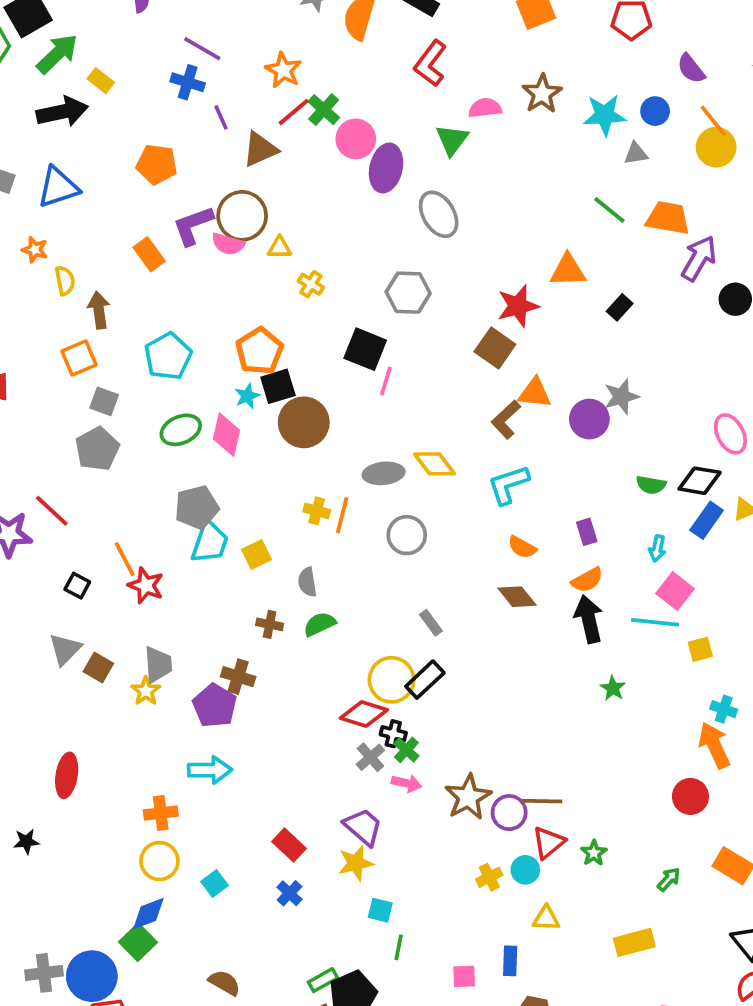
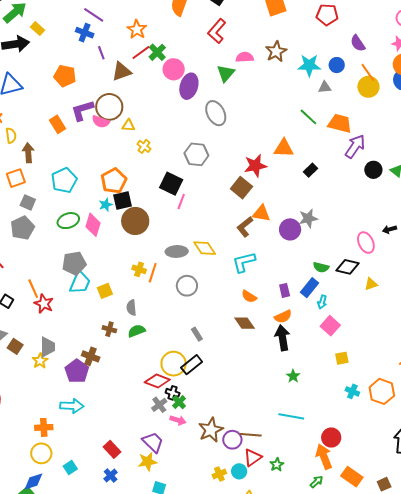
blue rectangle: (707, 520) -> (309, 288), moved
cyan line: (655, 622) -> (291, 416), moved
orange arrow: (714, 745) -> (324, 457), moved

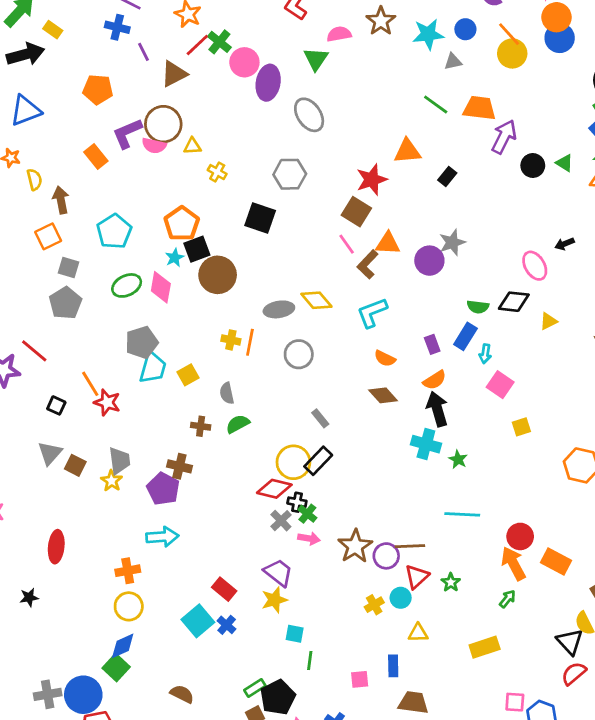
pink line: (181, 202) -> (347, 244), moved, turned -49
cyan cross: (352, 391) -> (426, 444), moved, size x1.5
cyan square: (70, 468) -> (198, 621), moved, size x1.6
orange rectangle: (352, 477) -> (556, 561), moved

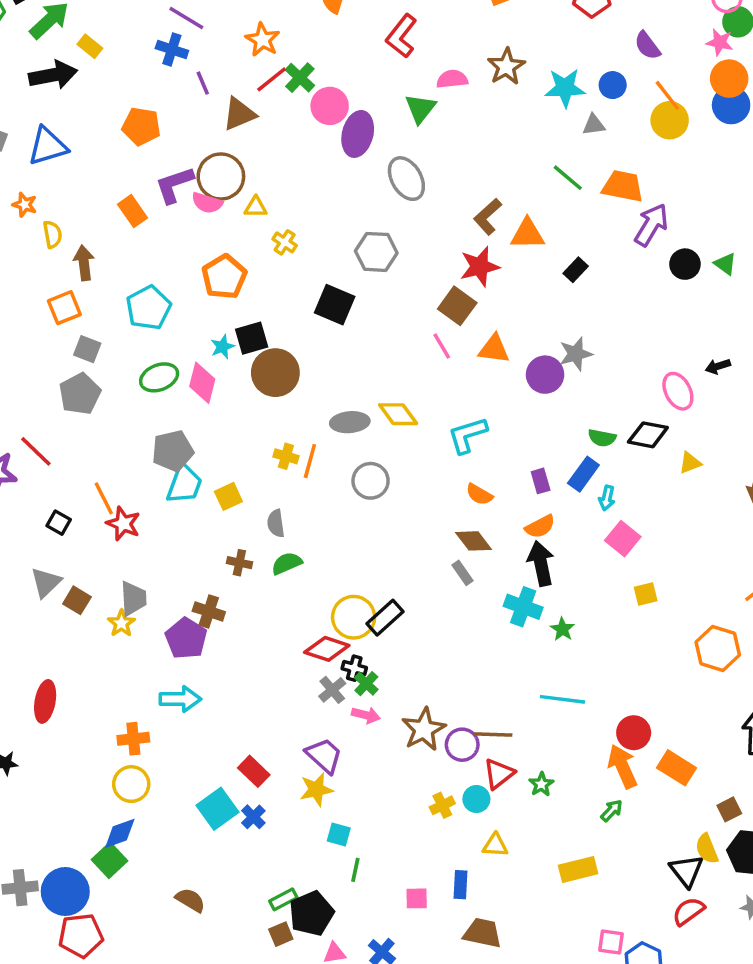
orange pentagon: (182, 224) -> (224, 277), moved
brown L-shape: (368, 264) -> (488, 217), moved
gray rectangle: (320, 418) -> (462, 573), moved

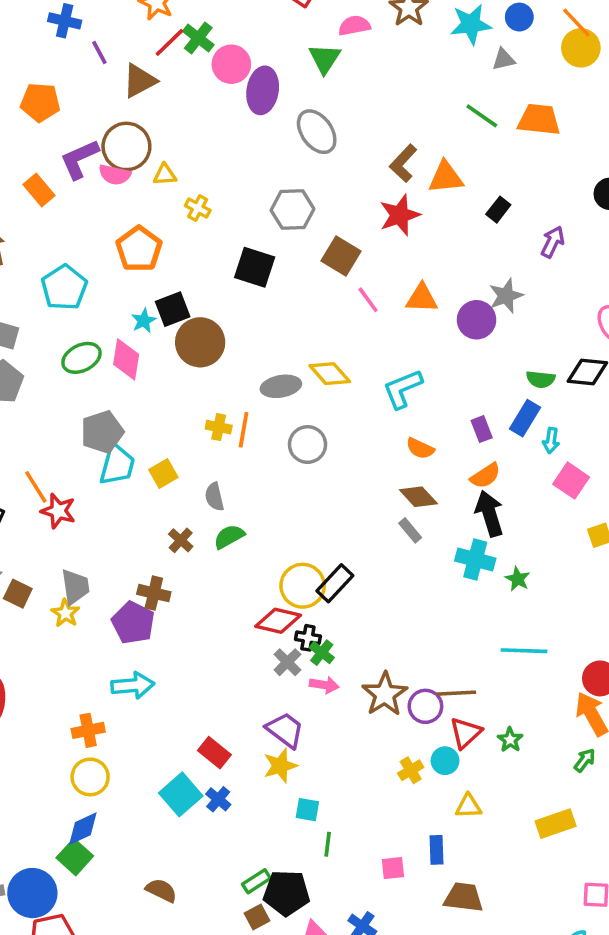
purple arrow: (651, 225) -> (553, 242), moved, size x0.7
brown square: (457, 306) -> (341, 256), moved
brown cross: (239, 563) -> (181, 540), turned 35
black pentagon: (311, 913) -> (286, 893), turned 30

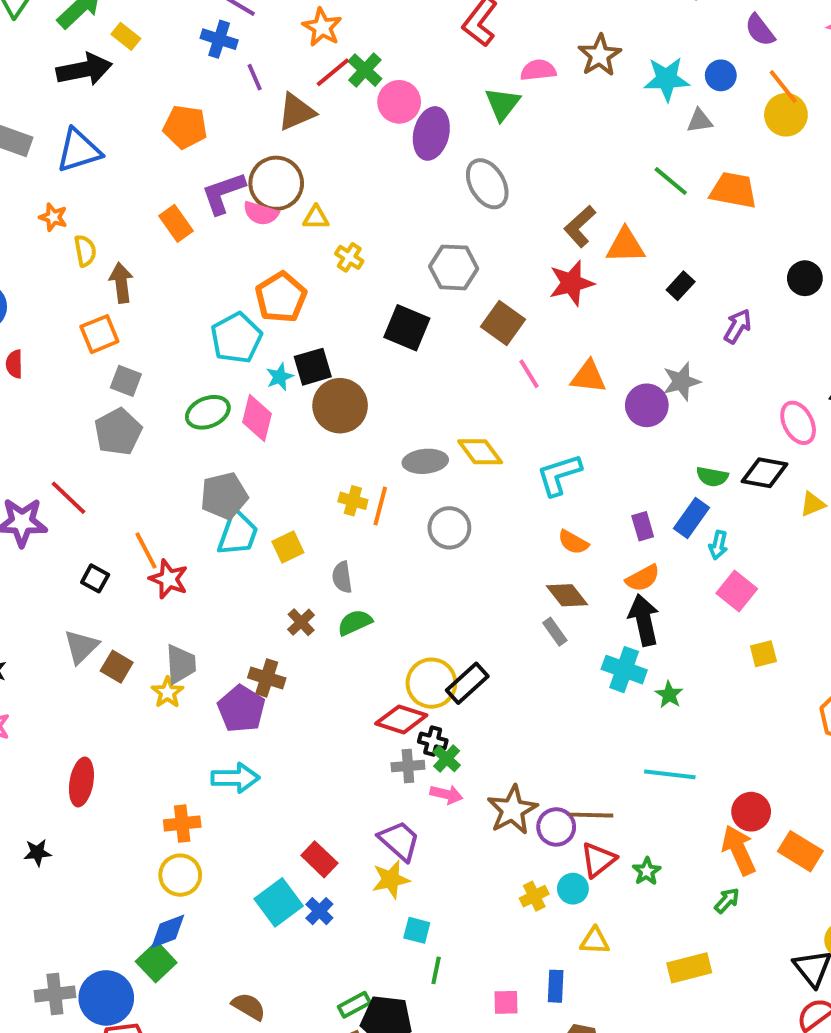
cyan pentagon: (64, 287) -> (236, 338), moved
gray cross: (287, 662) -> (408, 766), turned 36

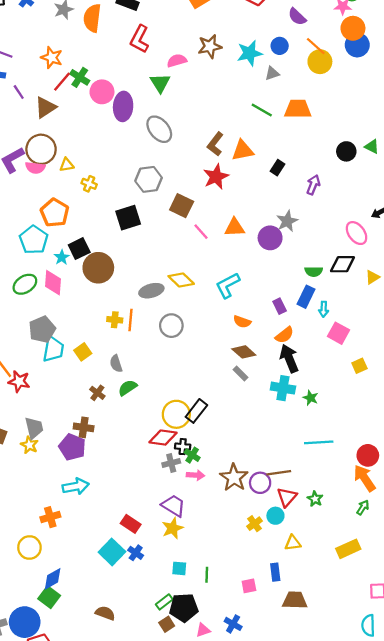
brown star: (600, 55) -> (210, 46), turned 30
black square: (407, 328) -> (128, 218), turned -30
yellow circle: (180, 875) -> (29, 547), moved
cyan square: (417, 930) -> (179, 568), moved

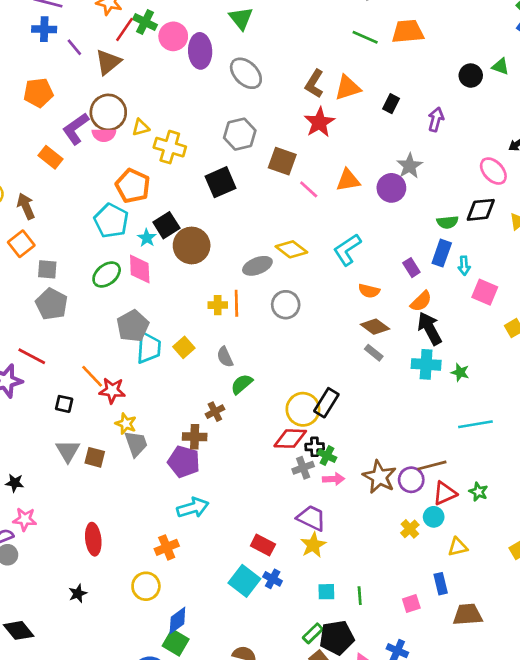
yellow cross: (89, 184) -> (170, 147), size x1.6
brown cross: (97, 393) -> (215, 412), moved, turned 32
yellow star: (29, 445) -> (126, 424), moved
red triangle: (287, 497) -> (445, 493), turned 30

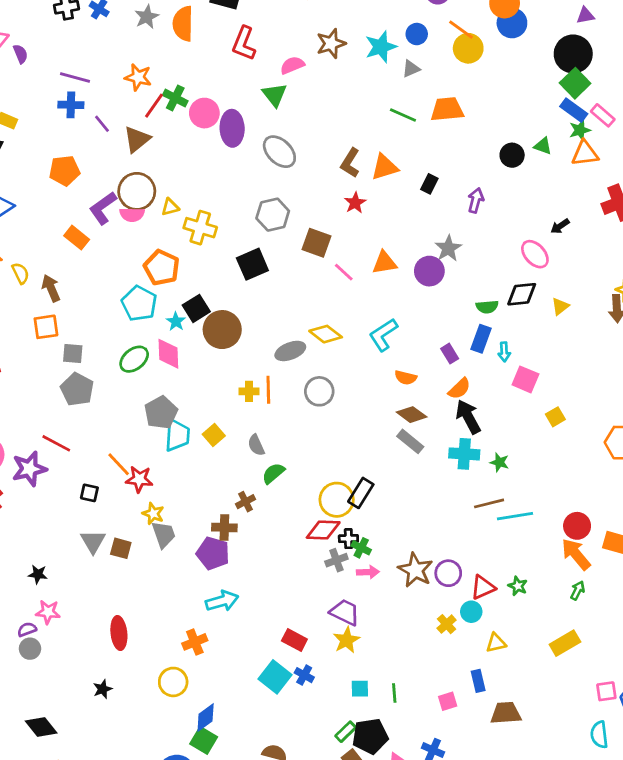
red star: (319, 122) -> (355, 203), size x0.7
orange square: (21, 244) -> (46, 327), turned 30
gray rectangle: (374, 353) -> (410, 441), size x1.4
brown line: (432, 465) -> (489, 503), moved

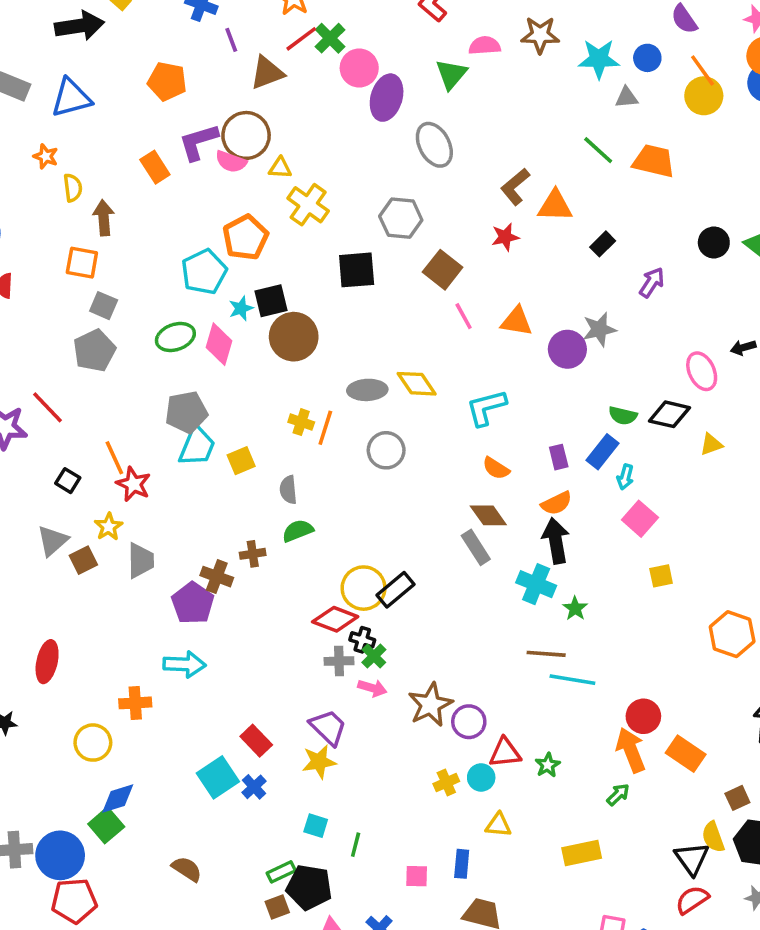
yellow star: (153, 514) -> (109, 527), moved
brown square: (121, 548) -> (83, 560), turned 30

